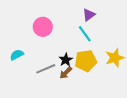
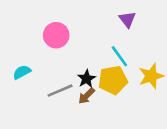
purple triangle: (89, 15) -> (127, 19), moved, turned -32
cyan line: (85, 34) -> (119, 56), moved

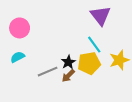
purple triangle: (127, 19) -> (101, 16), size x1.5
pink circle: (56, 35) -> (20, 28), moved

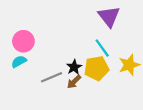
pink circle: (20, 28) -> (23, 41), moved

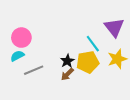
purple triangle: (109, 17) -> (114, 27), moved
gray line: (52, 77) -> (34, 70), moved

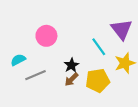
pink circle: (21, 38) -> (46, 36), moved
yellow pentagon: (88, 62) -> (98, 80), moved

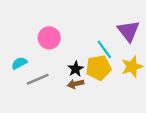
brown arrow: (71, 79) -> (76, 84), turned 32
yellow pentagon: (98, 80) -> (99, 68), moved

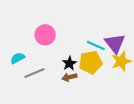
purple triangle: (128, 31) -> (115, 43), moved
cyan line: (104, 49) -> (96, 45), turned -30

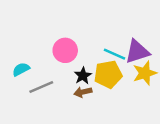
pink circle: (45, 35) -> (65, 50), moved
purple triangle: (115, 43) -> (137, 52), turned 50

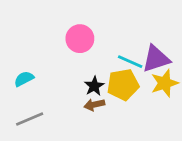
pink circle: (65, 50) -> (80, 39), moved
gray line: (41, 87) -> (30, 119), moved

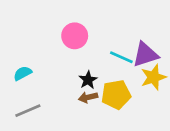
yellow pentagon: (123, 85) -> (116, 95), moved

